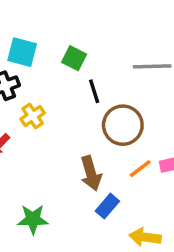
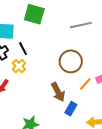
green square: (74, 58) -> (34, 14), moved, size x1.5
black line: (94, 91) -> (23, 49), moved

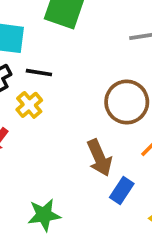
black line: (23, 49) -> (39, 73), turned -56

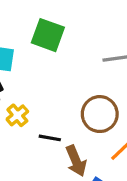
black line: (39, 73) -> (50, 138), moved

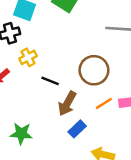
brown arrow: (76, 161) -> (67, 104), turned 40

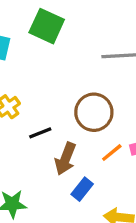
black line: (50, 81) -> (40, 133), turned -36

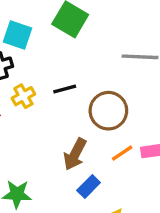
black line: (40, 133) -> (65, 89), moved

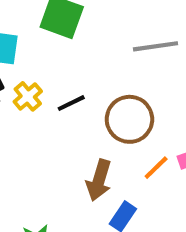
yellow cross: (23, 96) -> (28, 96), moved

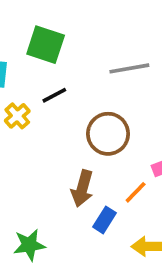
black line: (71, 103) -> (54, 95), moved
orange line: (156, 168) -> (136, 192), moved

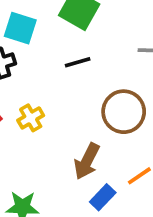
yellow cross: (17, 116) -> (31, 118), moved

